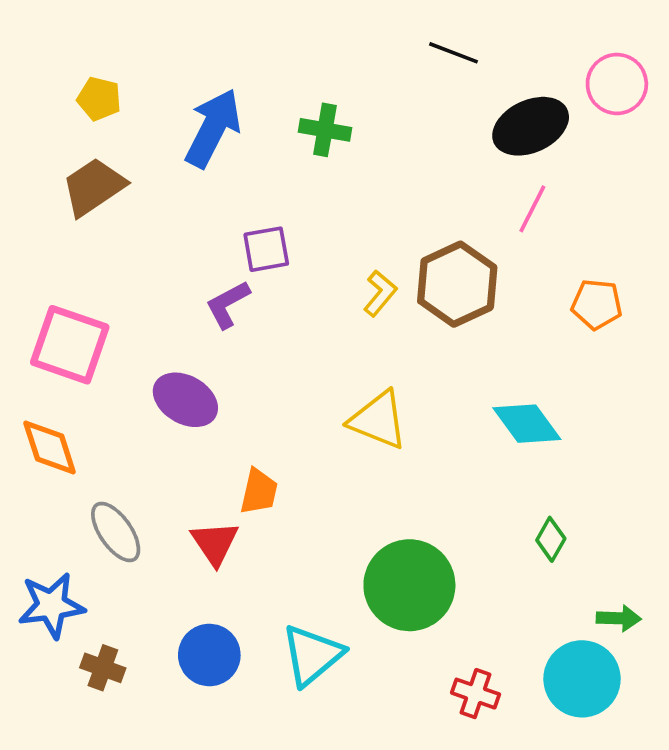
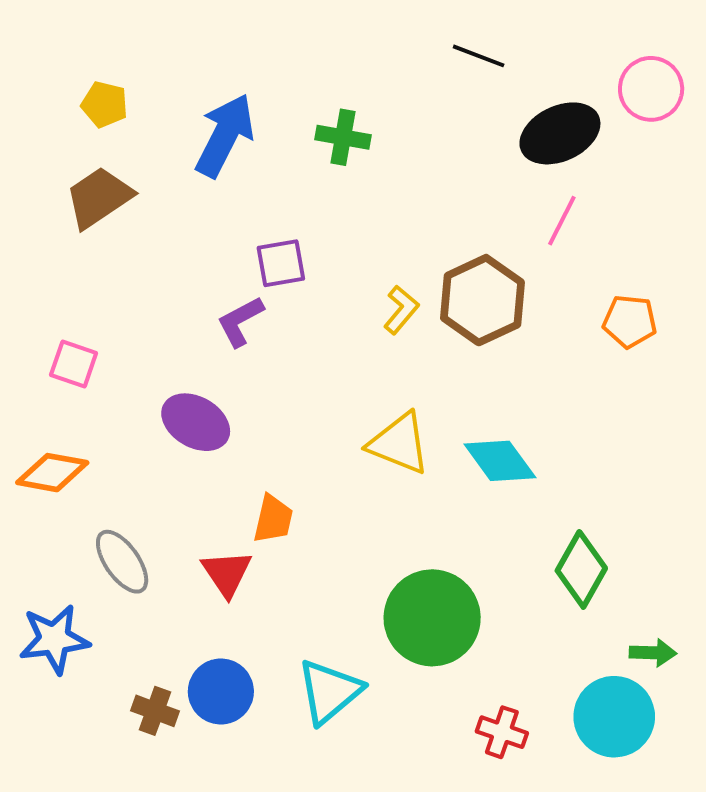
pink square: (70, 345) -> (74, 364), size x0.6
cyan diamond: (527, 424) -> (500, 461), moved
orange diamond: (50, 448) -> (52, 473), turned -62
green diamond: (551, 539) -> (581, 569), size x1.6
brown cross: (103, 668) -> (155, 711), moved

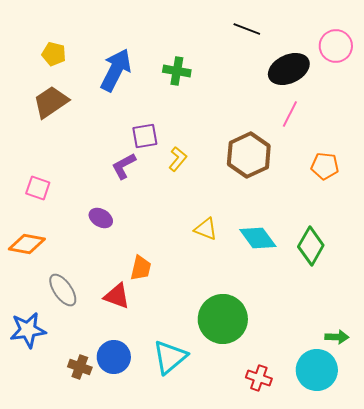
yellow L-shape: (401, 310) -> (178, 159), moved
purple ellipse: (196, 422) -> (101, 218), size x0.7
yellow triangle: (399, 443) -> (206, 229), size x0.7
green diamond: (581, 569) -> (311, 246), moved
red triangle: (227, 573) -> (117, 296), turned -36

